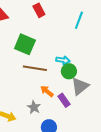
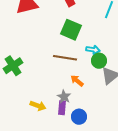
green square: (25, 44) -> (71, 30), moved
purple rectangle: (64, 100) -> (62, 108), moved, turned 40

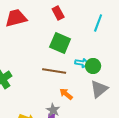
green circle: (99, 61) -> (93, 66), moved

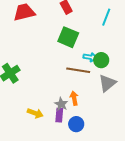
brown line: (54, 71) -> (78, 70), moved
orange arrow: (66, 94) -> (74, 98), moved, turned 40

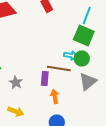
green square: (68, 37) -> (84, 36), moved
gray star: (61, 104) -> (16, 82), moved
purple rectangle: (59, 115) -> (45, 78), moved

